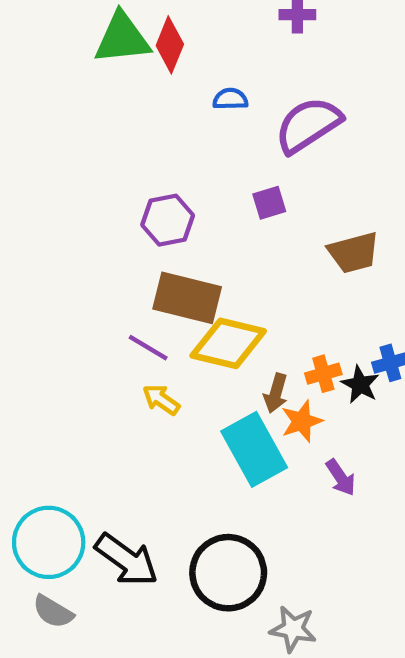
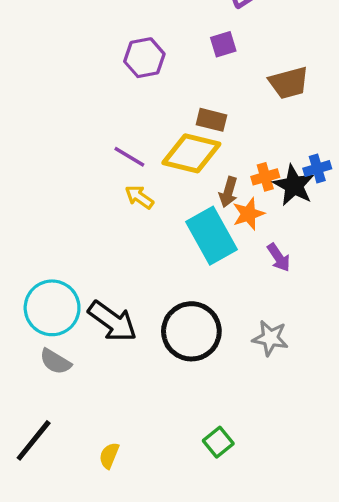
brown rectangle: (187, 298) -> (212, 120), moved, size x0.6
black star: (360, 384) -> (294, 185), size x1.4
gray star: (293, 629) -> (270, 338), moved

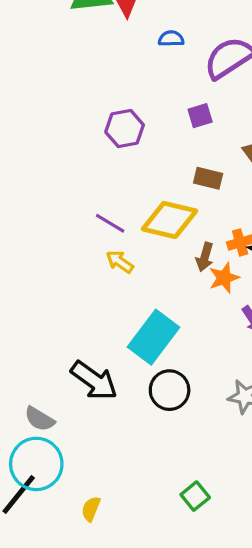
brown rectangle: (212, 120) -> (208, 178), moved
cyan rectangle: (212, 236) -> (153, 337), moved, turned 66
cyan circle: (52, 308) -> (36, 464), moved
black circle: (191, 331) -> (170, 390), size x0.7

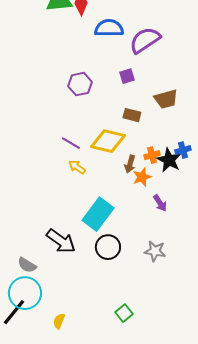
blue semicircle: (171, 39) -> (109, 28), size x1.8

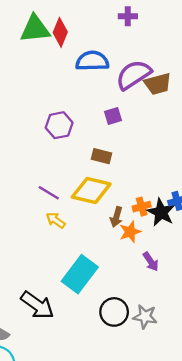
brown trapezoid: (166, 99) -> (158, 84), moved
brown rectangle: (132, 115) -> (101, 156), moved
black circle: (108, 247) -> (114, 312), moved

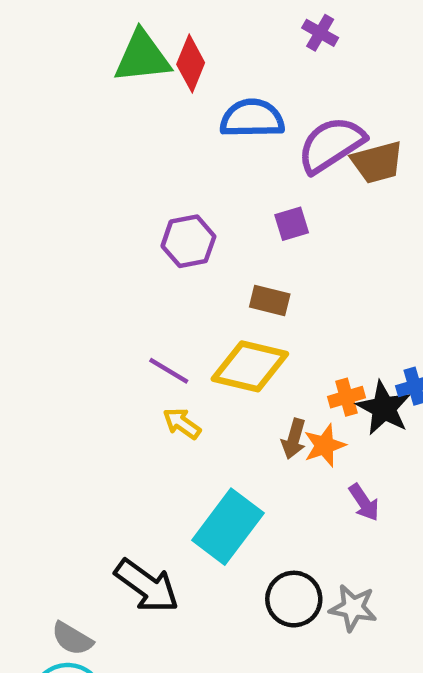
purple cross: (128, 16) -> (320, 33), turned 30
brown arrow: (116, 217) -> (294, 439), moved

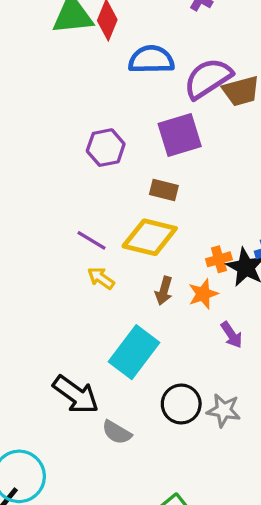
purple square: (292, 224) -> (180, 135), size x1.8
brown arrow: (294, 439) -> (164, 291), moved
gray semicircle: (72, 639) -> (117, 432), moved

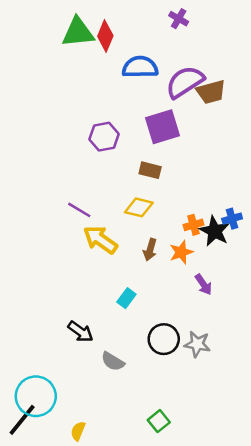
yellow diamond: (150, 237) -> (139, 207), size x0.7
purple line: (92, 240) -> (79, 210), moved
yellow arrow: (101, 278) -> (100, 240), size x1.6
cyan rectangle: (134, 352) -> (126, 298), size x0.5
black arrow: (76, 395) -> (80, 332), size x0.7

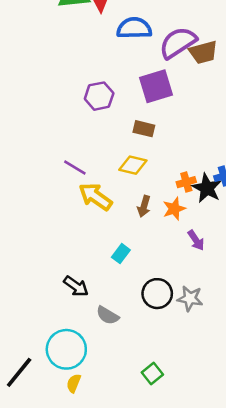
cyan circle: (36, 396) -> (66, 349), moved

